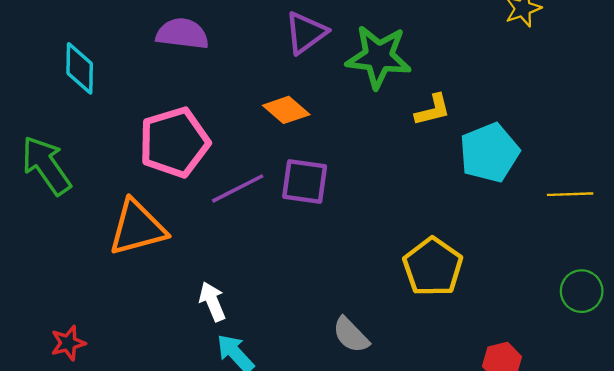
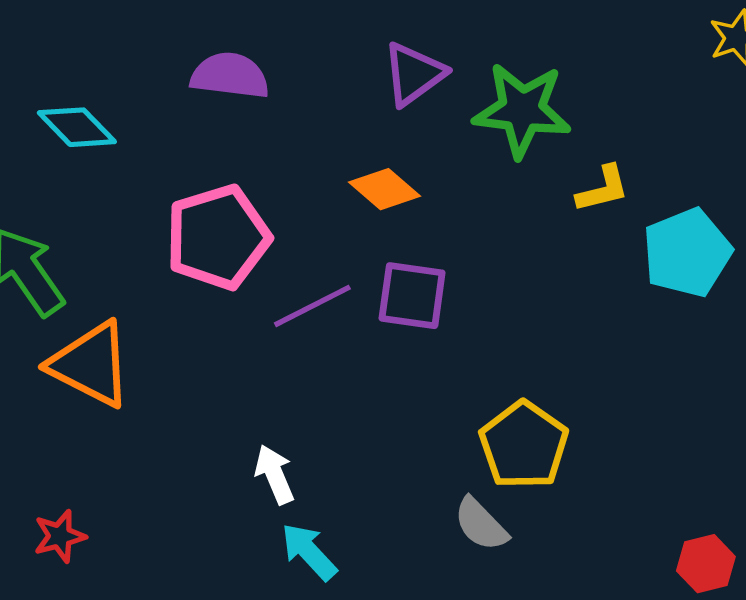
cyan diamond: (80, 68) -> (77, 127), turned -45
orange triangle: (137, 228) -> (91, 364), moved, turned 42
yellow pentagon: (433, 267) -> (524, 445), moved

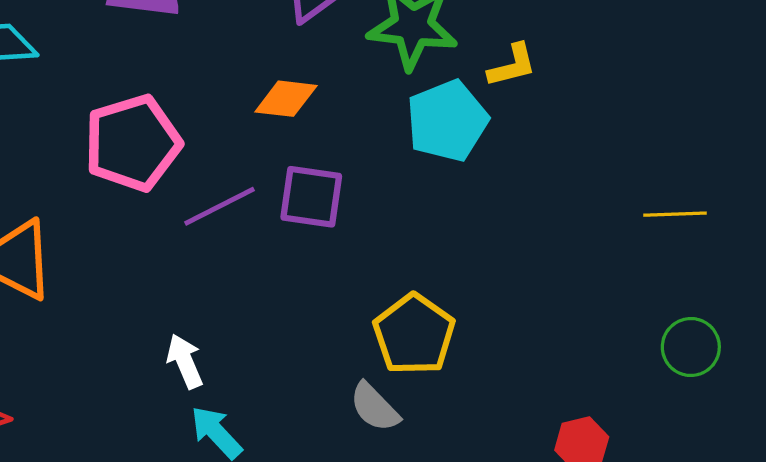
orange diamond: (385, 189) -> (286, 99), turned -34
yellow L-shape: (603, 189) -> (512, 65), moved
cyan pentagon: (687, 253) -> (447, 121), moved

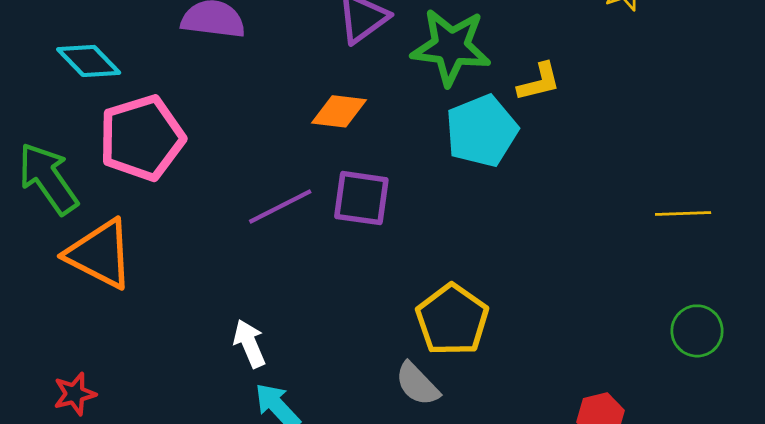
pink pentagon: (133, 143) -> (142, 138), moved

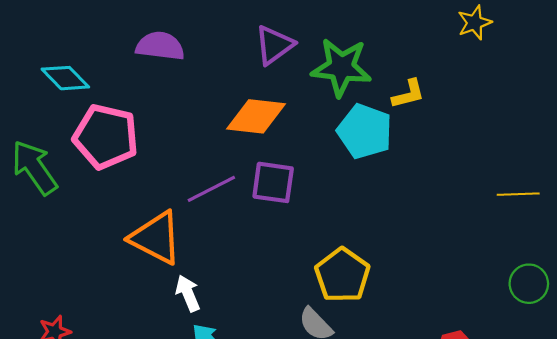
orange diamond: (339, 111) -> (256, 116), size x1.4
cyan pentagon: (482, 131) -> (365, 131), turned -30
pink pentagon: (142, 138) -> (106, 137), turned 30
orange triangle: (100, 254) -> (156, 238), moved

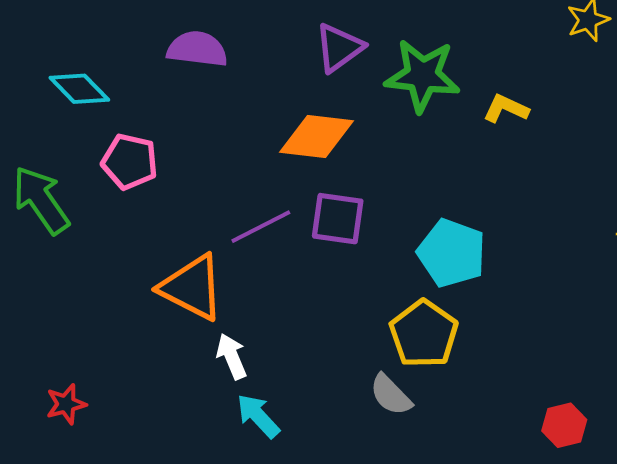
yellow L-shape: (408, 94) -> (506, 109), turned -141
cyan pentagon: (365, 131) -> (452, 253), moved
pink pentagon: (106, 137) -> (130, 162), size x0.7

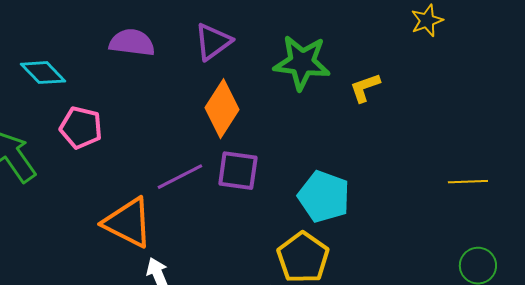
purple triangle: (339, 48) -> (213, 42), moved
yellow L-shape: (506, 109) -> (365, 88), turned -44
orange diamond: (316, 136) -> (222, 109), turned -64

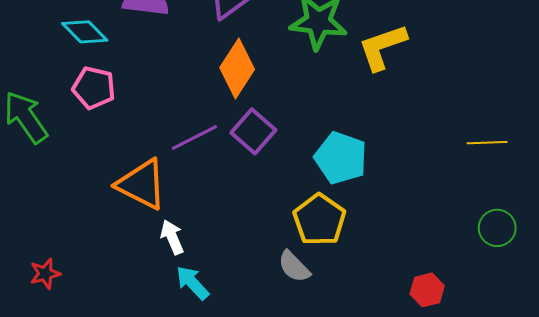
cyan diamond: (43, 73) -> (85, 32), moved
yellow L-shape: (365, 88) -> (382, 47), size x1.6
purple square: (238, 171) -> (253, 131), turned 33

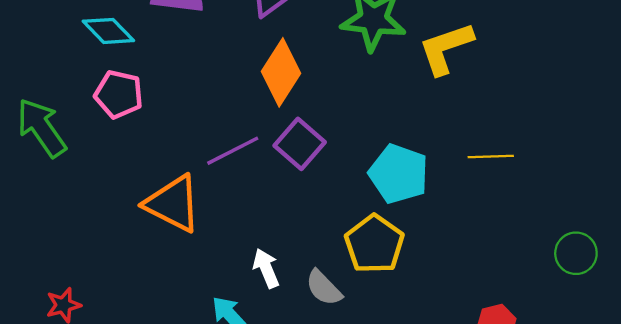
yellow line: (487, 143) -> (491, 156), moved
white arrow: (172, 237) -> (266, 268), moved
gray semicircle: (294, 267) -> (324, 288), moved

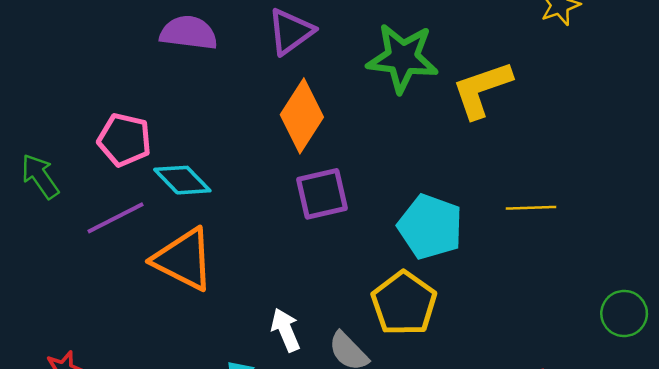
cyan diamond: (108, 31) -> (182, 180), moved
green arrow: (42, 128) -> (40, 176), size x0.7
purple square: (300, 144) -> (322, 194), turned 36
purple line: (233, 151) -> (116, 218), moved

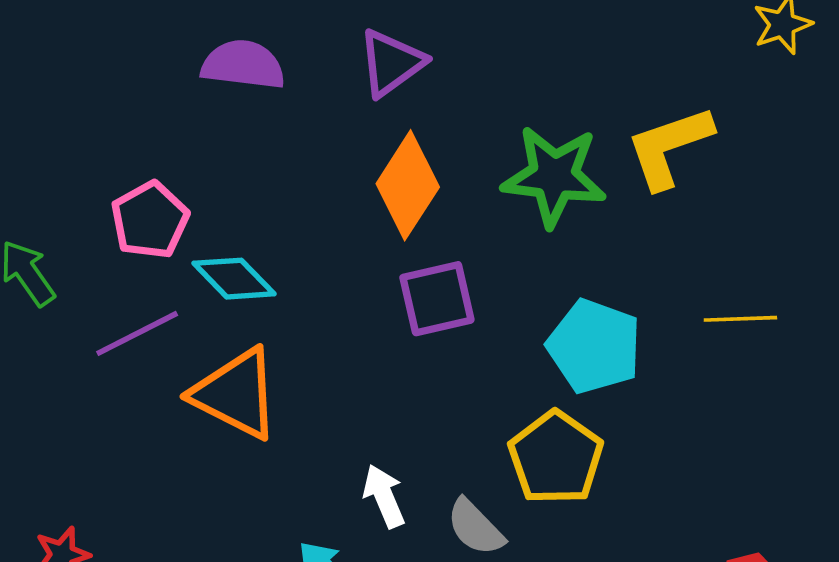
green star: (403, 58) -> (554, 176), moved
pink pentagon: (124, 140) -> (150, 220), turned 30

